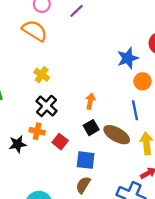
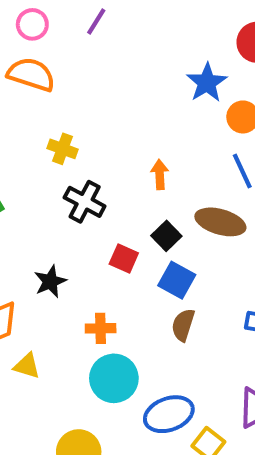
black square: (91, 128) -> (166, 236), moved
orange cross: (37, 131) -> (101, 328), moved
blue square: (86, 160) -> (177, 280), turned 36

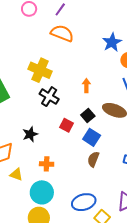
orange semicircle: (31, 74) -> (62, 33), moved
yellow cross: (63, 149) -> (40, 70), size x1.6
orange cross: (101, 328) -> (47, 164), moved
cyan circle: (114, 378) -> (42, 192), moved

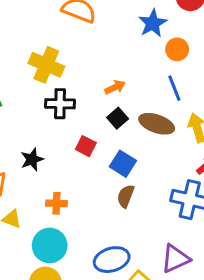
orange arrow: (86, 86) -> (115, 87), turned 64
black cross: (49, 97) -> (60, 104), turned -30
black square: (88, 116) -> (118, 118), moved

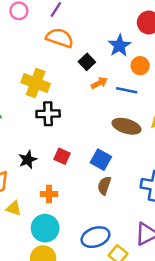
orange arrow: (115, 87) -> (99, 83), moved
blue line: (174, 88) -> (127, 90), moved, turned -54
black square: (118, 118) -> (87, 62), moved
red square: (86, 146) -> (62, 156), moved

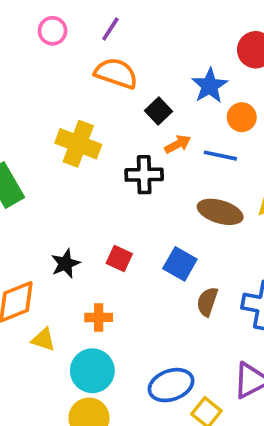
black cross: (48, 114) -> (144, 175), moved
brown semicircle: (104, 186) -> (207, 302), moved

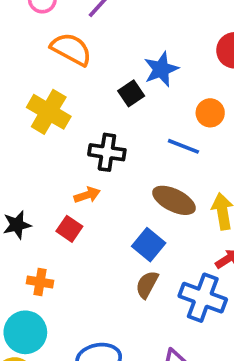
orange semicircle: (116, 73) -> (71, 49), moved
blue star: (210, 86) -> (161, 69), moved
orange arrow: (178, 144) -> (87, 195), moved
blue square: (180, 264) -> (149, 245), moved

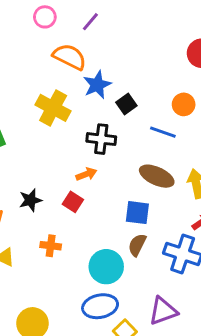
blue star: (161, 69) -> (97, 85), moved
black square: (131, 93) -> (126, 104), moved
blue square: (149, 245) -> (137, 213), turned -30
cyan circle: (25, 332) -> (106, 267), moved

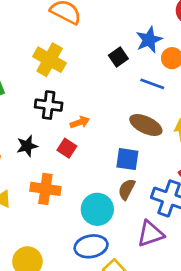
blue star: (97, 85) -> (149, 40), moved
black cross: (101, 139) -> (49, 105), moved
orange cross: (51, 246) -> (45, 189), size x1.5
purple triangle: (163, 311) -> (150, 234), moved

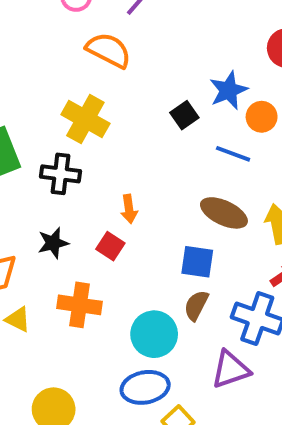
black cross: (49, 105) -> (60, 174), moved
orange arrow: (80, 122) -> (129, 209), turned 102

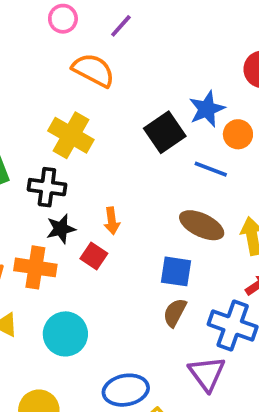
black square: (184, 115) -> (165, 132), size x1.5
black star: (53, 243) -> (61, 229), moved
orange cross: (80, 305) -> (35, 267), moved
cyan circle: (154, 334) -> (65, 334), moved
purple triangle: (231, 369) -> (207, 374), turned -48

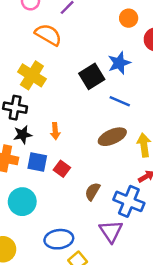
orange circle: (238, 134) -> (129, 18), moved
brown ellipse: (202, 225) -> (112, 137), turned -52
red square: (94, 256) -> (62, 169), moved
blue square: (176, 271) -> (37, 162), moved

